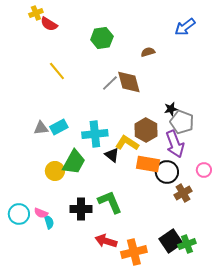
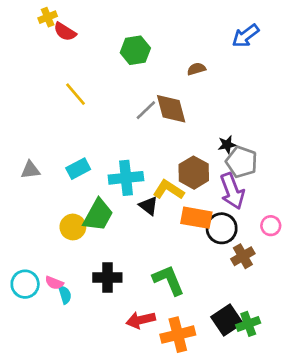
gray triangle: (41, 128) -> (30, 170), moved
green L-shape: (110, 202) -> (168, 280), moved
red arrow: (106, 241) -> (141, 320), turned -30

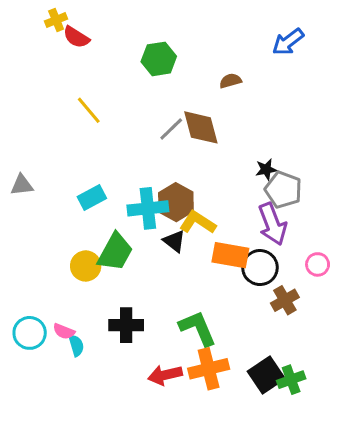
gray triangle: (30, 170) -> (22, 185), moved
brown hexagon: (194, 173) -> (176, 202), moved
orange cross: (178, 335) -> (209, 369), moved

